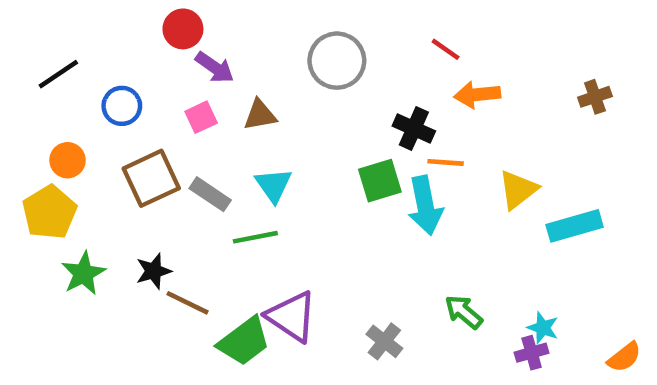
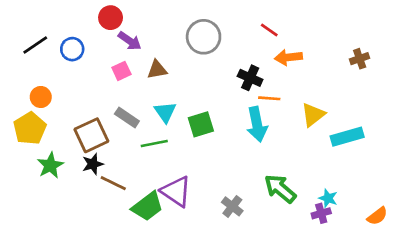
blue circle: (122, 106) -> (72, 49), moved
brown square: (151, 178) -> (91, 135), moved
green square: (380, 181) -> (201, 124), moved
green arrow: (464, 312) -> (280, 189), size x1.4

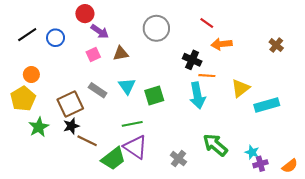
brown cross: (360, 59) -> (276, 45), turned -32
green line: (154, 144) -> (132, 124), moved
purple cross: (321, 213) -> (260, 164), moved

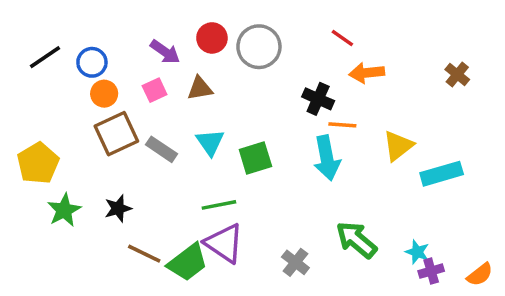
red circle: (85, 14) -> (212, 38), moved
orange circle: (31, 75) -> (104, 94), moved
brown square: (70, 104) -> (116, 134), moved
brown line: (87, 141) -> (144, 254), moved

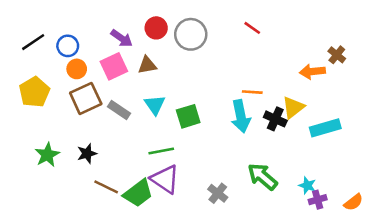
orange arrow: (367, 73) -> (312, 72), moved
pink square: (155, 90) -> (114, 66), size x1.5
black cross: (318, 99) -> (275, 119), moved
yellow pentagon: (38, 163) -> (34, 92), moved

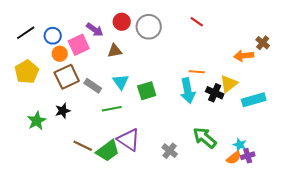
pink square: (114, 66) -> (79, 45), moved
green line: (161, 151) -> (112, 109), moved
black star: (87, 154) -> (63, 111), moved
orange semicircle: (353, 202) -> (234, 158), moved

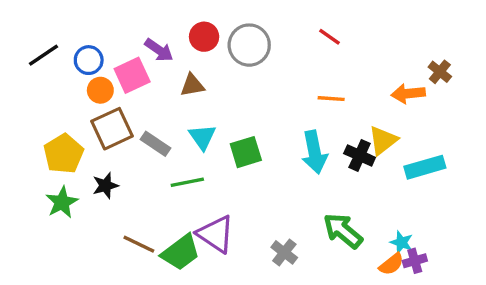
yellow pentagon: (27, 72) -> (64, 154), moved
orange line: (197, 72) -> (331, 99), moved

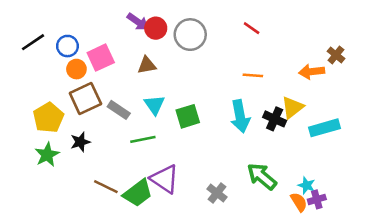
purple arrow: (159, 50) -> (138, 22), moved
orange semicircle: (391, 264) -> (299, 202), turned -84

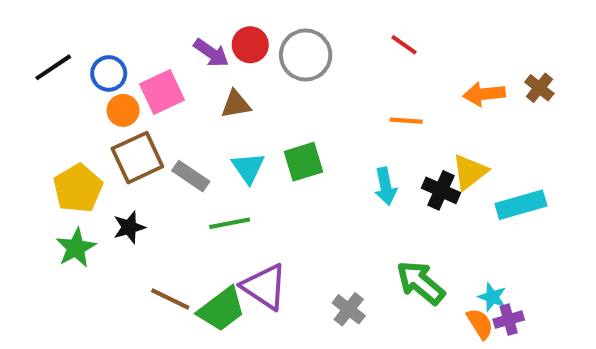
purple arrow: (138, 22) -> (211, 53), moved
orange arrow: (312, 72) -> (484, 94), moved
green square: (188, 116) -> (304, 162), moved
cyan arrow: (240, 116) -> (386, 186), size x0.7

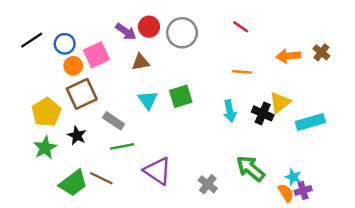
gray rectangle: (191, 176) -> (114, 121), moved
green line: (230, 223) -> (122, 146), moved
black star: (129, 227) -> (77, 135), turned -30
green trapezoid: (222, 309) -> (73, 183), moved

